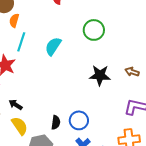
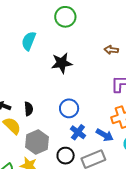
black star: (100, 75) -> (62, 63), moved
black semicircle: (56, 122) -> (29, 109), moved

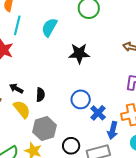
blue cross: (78, 132) -> (98, 113), moved
blue arrow: (105, 135) -> (113, 130), turned 66

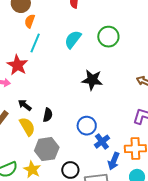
cyan semicircle: (49, 27) -> (73, 39), moved

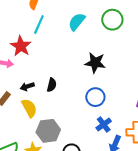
black arrow: (25, 105) -> (27, 86), turned -56
black semicircle: (48, 115) -> (52, 85), moved
blue circle: (87, 126) -> (95, 97), moved

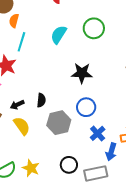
gray hexagon: (48, 131) -> (59, 123), moved

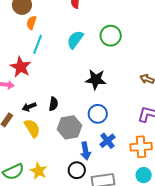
blue arrow: (111, 152) -> (85, 151), moved, turned -30

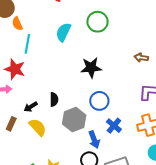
orange semicircle: (31, 23) -> (17, 24), turned -32

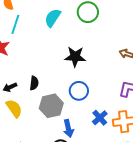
blue cross: (114, 126) -> (100, 118), moved

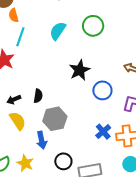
black star: (75, 57) -> (80, 70), turned -30
blue circle: (79, 91) -> (102, 90), moved
blue arrow: (68, 128) -> (42, 140), moved

